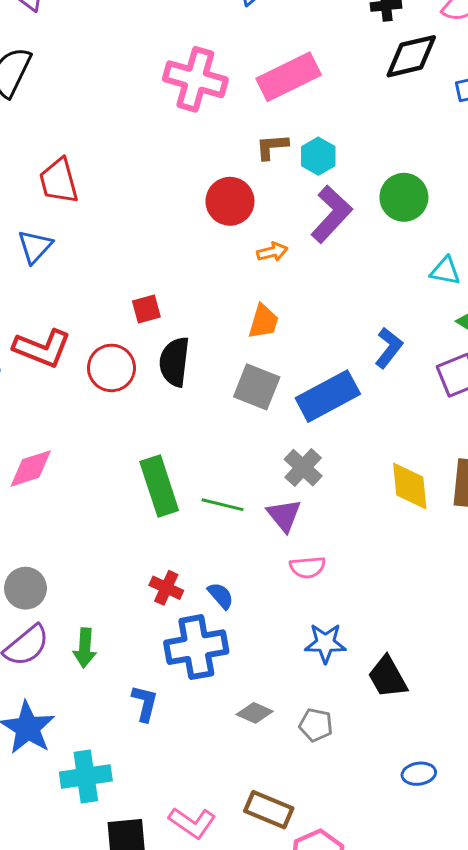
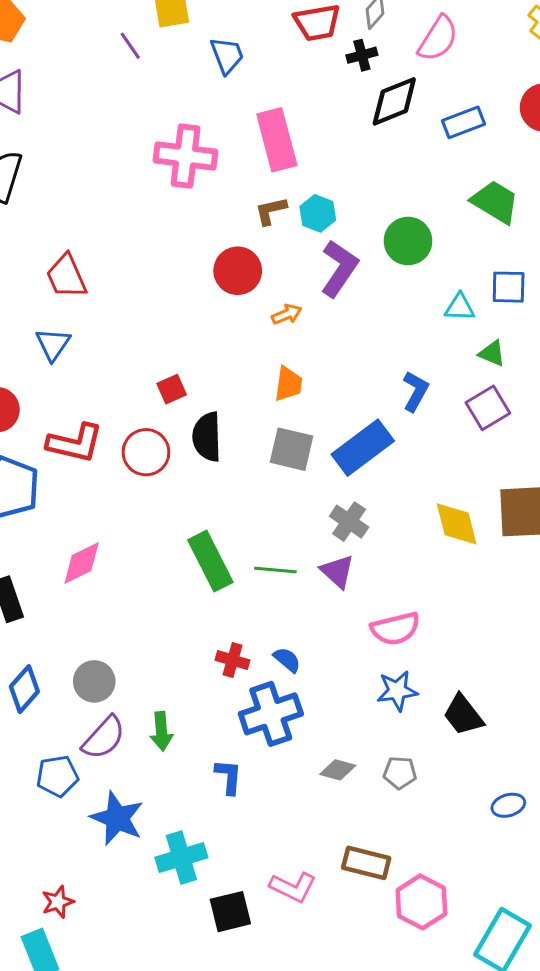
pink rectangle: (289, 77) -> (277, 140), turned -70
pink semicircle: (308, 567) -> (395, 629), moved, size x1.4

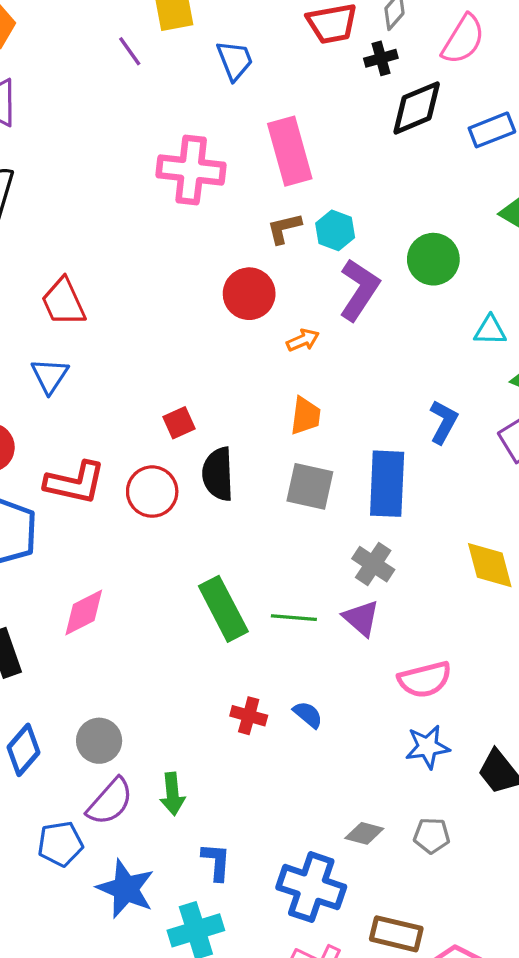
blue rectangle: (363, 448) -> (387, 484), turned -50
blue cross: (271, 714) -> (311, 887), moved, turned 38
blue L-shape: (229, 777) -> (216, 862), moved

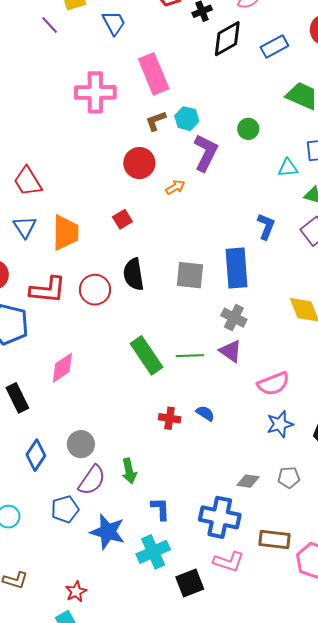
green circle: (433, 259) -> (248, 129), size x0.7
orange trapezoid: (306, 416) -> (66, 233), moved, size x1.5
red square: (179, 423) -> (122, 219), moved

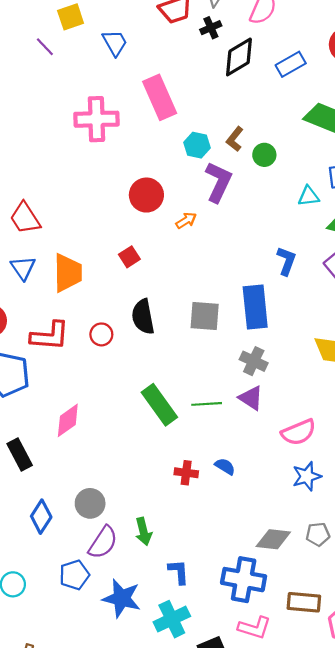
brown L-shape: (156, 121) -> (235, 139), moved, turned -30
red circle: (95, 290) -> (101, 334), size x0.7
gray diamond: (248, 481) -> (273, 539), size x1.4

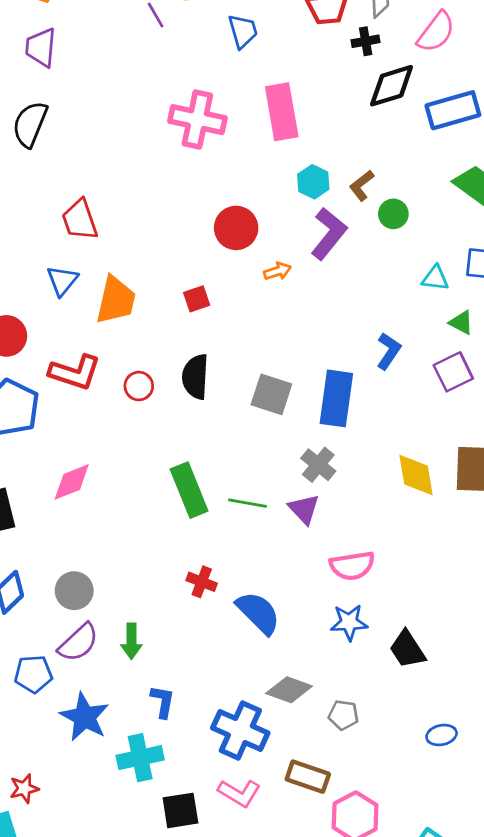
blue rectangle: (291, 64) -> (453, 110), size x1.4
blue semicircle: (225, 466) -> (258, 613), moved, size x1.8
gray pentagon: (318, 534) -> (343, 715), moved

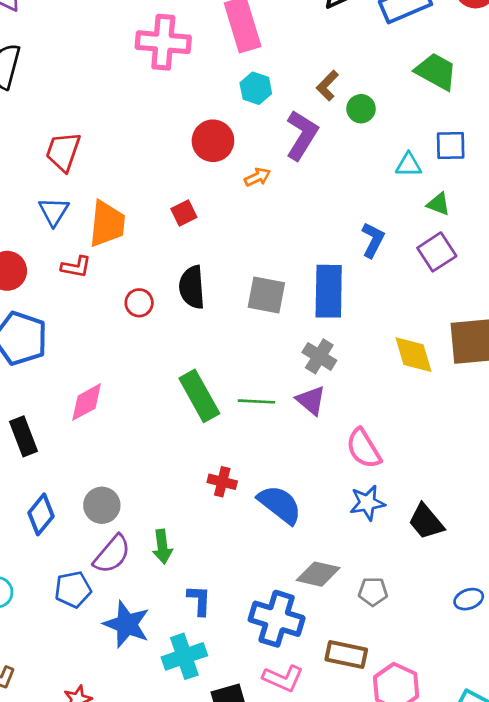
cyan hexagon: (313, 182) -> (256, 88), moved
red trapezoid: (80, 220) -> (63, 152), turned 45
red L-shape: (75, 372) -> (76, 267), moved, size x0.6
pink semicircle: (352, 566) -> (364, 448), turned 75

